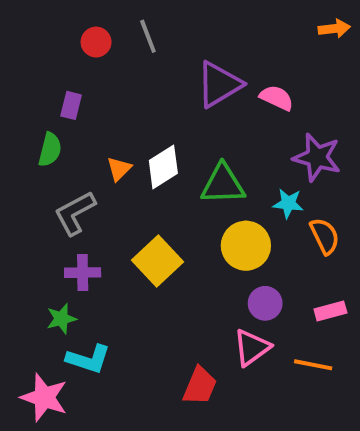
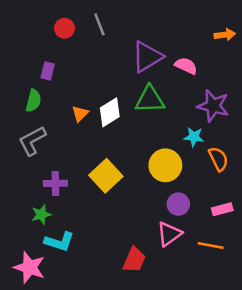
orange arrow: (334, 29) -> (225, 35), moved
green triangle: (223, 184) -> (150, 99), moved
gray L-shape: (75, 213) -> (32, 141), moved

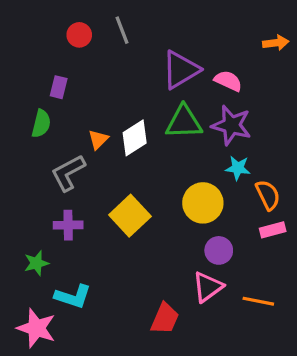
purple star: (213, 106) -> (231, 125), moved
gray L-shape: (32, 141) -> (68, 173), moved
pink rectangle: (222, 209) -> (273, 230), moved
green star: (41, 214) -> (36, 263), moved

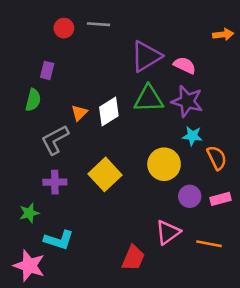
gray line: (122, 30) -> (99, 24), turned -65
pink rectangle: (273, 230) -> (221, 199), moved
purple circle: (219, 250) -> (190, 196), moved

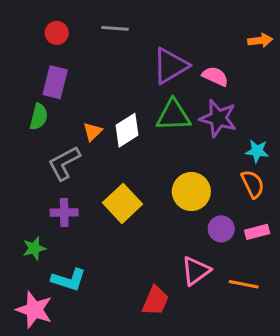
red circle: (64, 28) -> (57, 33), moved
purple rectangle: (47, 70) -> (55, 82), size x1.5
cyan star: (192, 136) -> (257, 151), moved

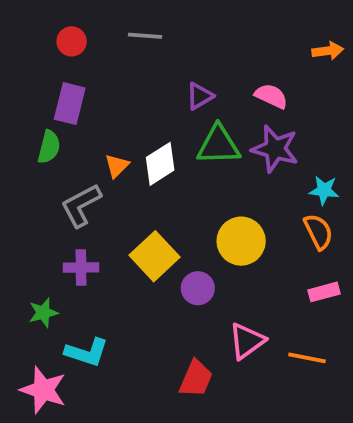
purple triangle: (170, 66) -> (200, 96), moved, size x0.6
purple circle: (221, 229) -> (198, 288), moved

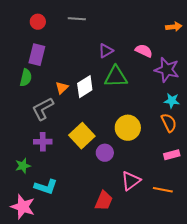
purple star: (275, 149) -> (167, 70), moved

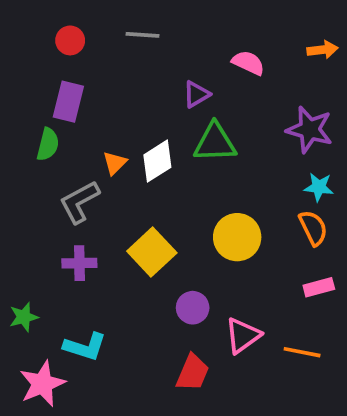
pink semicircle: (144, 51) -> (248, 63), moved
purple circle: (105, 153) -> (193, 308), moved
green star: (23, 166) -> (24, 317), moved
pink star: (23, 207) -> (42, 384), turned 30

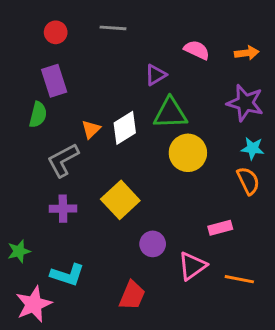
orange arrow: (323, 50) -> (247, 53), moved
purple rectangle: (68, 102) -> (54, 81), turned -32
yellow circle: (237, 237) -> (188, 153), moved
pink rectangle: (319, 287) -> (220, 228), moved
red trapezoid: (193, 373) -> (132, 295), moved

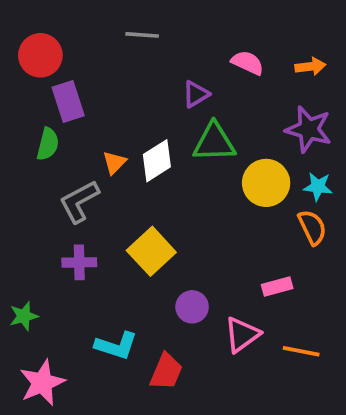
red circle: (56, 32) -> (40, 55), moved, size x1.5
yellow circle: (188, 153) -> (266, 183), moved
cyan L-shape: (67, 275) -> (116, 346), moved

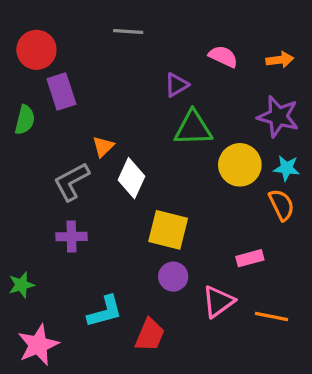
green semicircle: (48, 144) -> (25, 120), moved
white diamond: (157, 161) -> (131, 178), moved, turned -33
yellow square: (151, 251) -> (168, 230), moved, turned -33
cyan L-shape: (116, 346) -> (105, 312), turned -33

